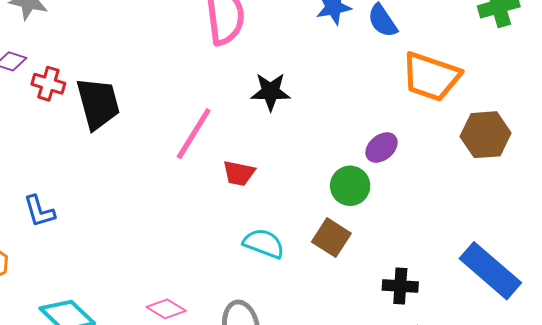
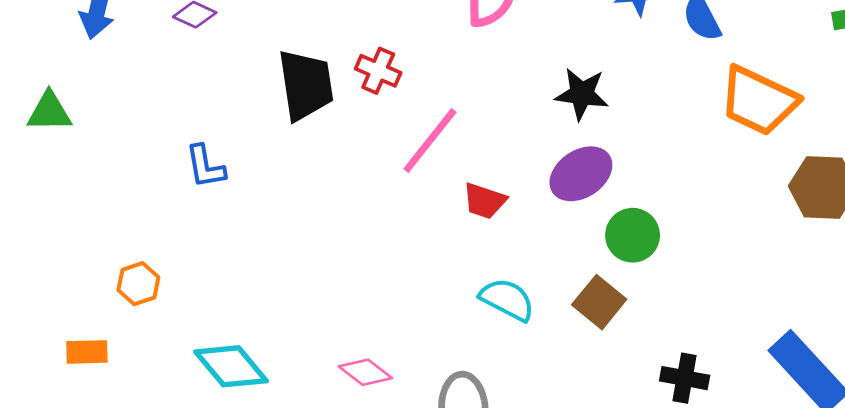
red cross: (48, 84) -> (378, 71), moved
black star: (271, 92) -> (582, 94), moved
purple ellipse: (382, 148) -> (581, 174), moved, size x1.4
blue L-shape: (39, 211) -> (205, 167), moved

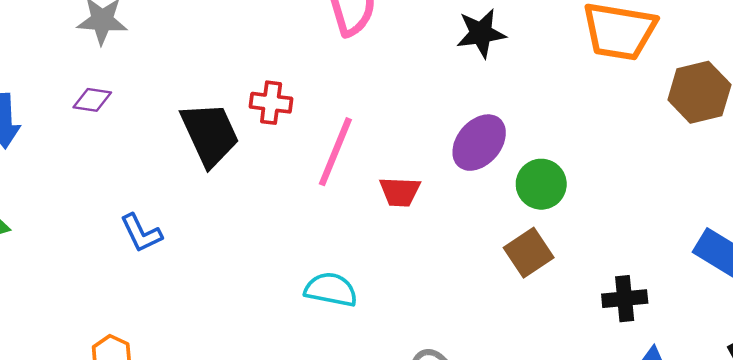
black star: (582, 94) -> (481, 33), moved
cyan semicircle: (507, 299) -> (331, 290), moved
brown square: (599, 302) -> (529, 253), turned 33

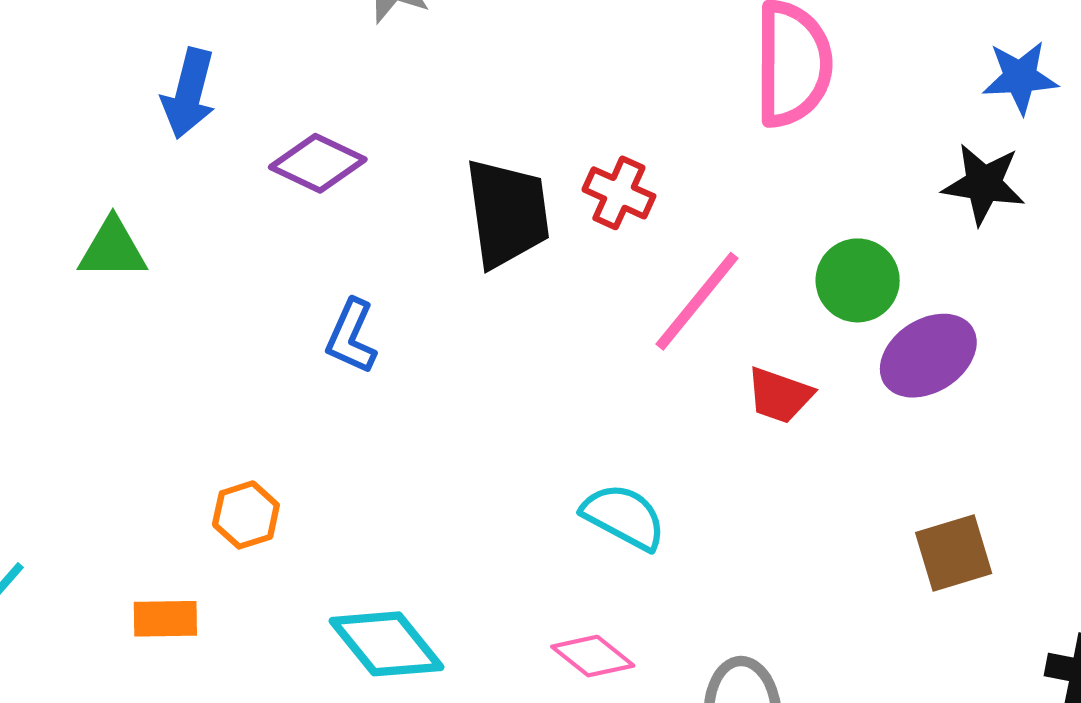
purple diamond: (92, 100) -> (318, 163), moved, size x1.4
green circle: (541, 184) -> (858, 280), moved
blue L-shape: (141, 233) -> (351, 337), turned 33

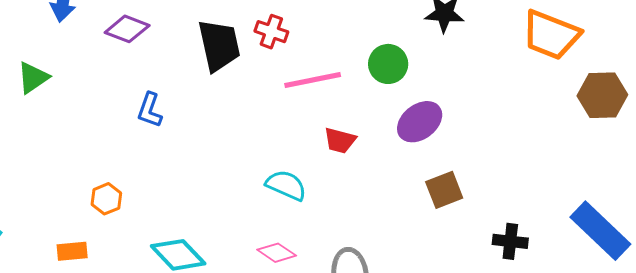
green triangle: (113, 249) -> (33, 78), turned -30
pink line: (697, 301) -> (313, 80), turned 44
purple ellipse: (928, 356) -> (420, 122), moved
red trapezoid: (780, 395) -> (340, 140), moved

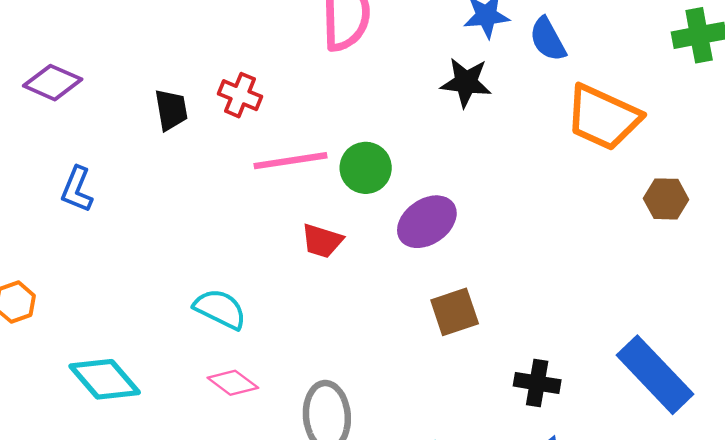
black trapezoid: (219, 45) -> (171, 110), size x0.6
green circle: (388, 64) -> (366, 168), moved
brown hexagon: (602, 95) -> (666, 199), size x0.7
cyan semicircle: (286, 185) -> (220, 309), moved

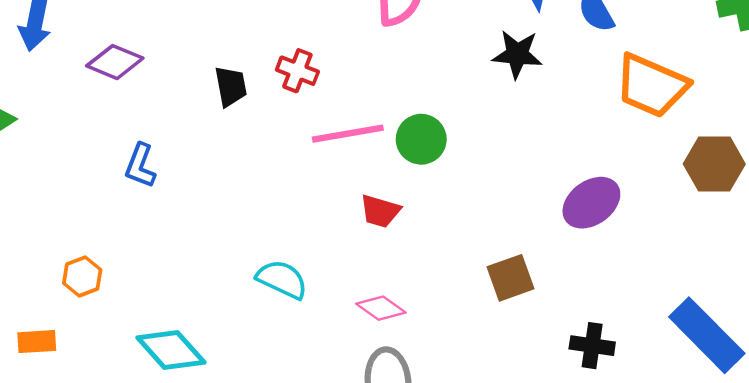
brown hexagon: (666, 199) -> (714, 164), size x1.4
purple ellipse: (427, 222) -> (591, 203), moved
pink diamond: (233, 383) -> (381, 308), moved

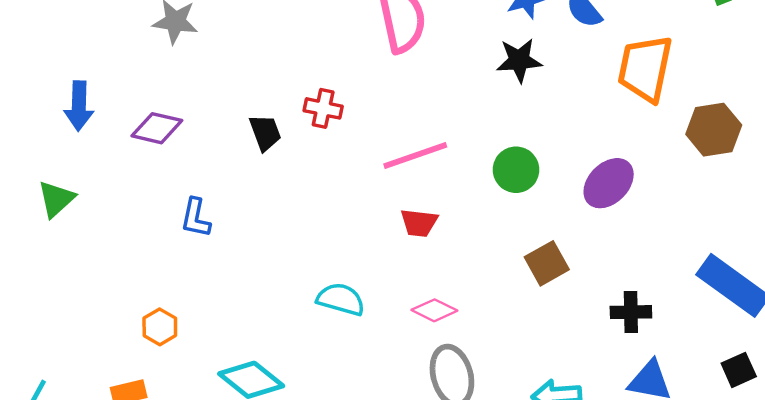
orange trapezoid: (652, 86) -> (645, 68), turned 88
pink line: (348, 134) -> (415, 156), moved
green circle: (421, 139) -> (516, 170), moved

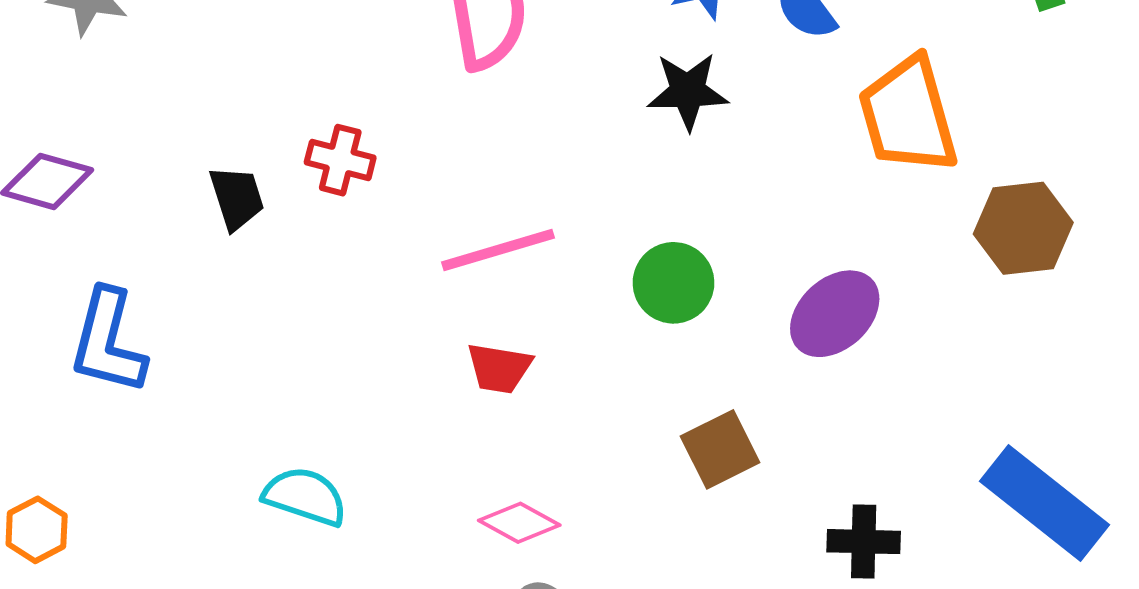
orange trapezoid: (645, 68) -> (908, 115), turned -30
blue L-shape: (196, 218) -> (108, 342), size x1.5
cyan semicircle: (341, 299) -> (305, 496), moved

